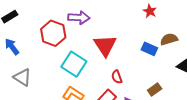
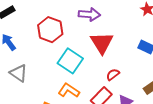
purple arrow: (79, 18) -> (89, 14), moved
red semicircle: (117, 77) -> (113, 74), turned 72

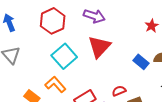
red semicircle: (113, 74) -> (119, 91), moved

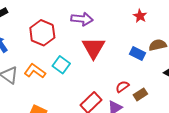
cyan square: (64, 56) -> (61, 65), size x0.7
orange L-shape: (55, 85) -> (35, 71), moved

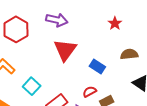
blue rectangle: (138, 54) -> (97, 67), moved
cyan square: (61, 65) -> (32, 86), moved

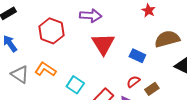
brown semicircle: (129, 54) -> (167, 39), size x1.4

